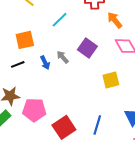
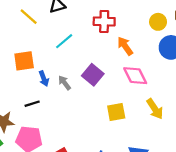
blue arrow: (45, 63) -> (44, 78), moved
black line: (18, 64) -> (32, 104), moved

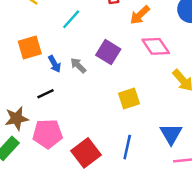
orange arrow: (125, 46) -> (140, 15), turned -90
yellow square: (116, 112) -> (129, 98), moved

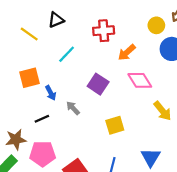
gray arrow: (78, 65) -> (73, 108), moved

